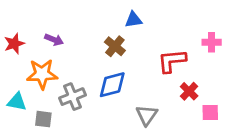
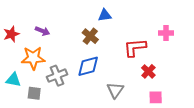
pink square: (210, 112) -> (156, 97), moved

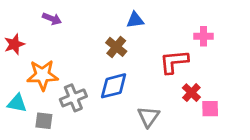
purple arrow: (42, 31) -> (52, 19), moved
pink cross: (166, 33) -> (203, 36), moved
pink square: (156, 97) -> (210, 109), moved

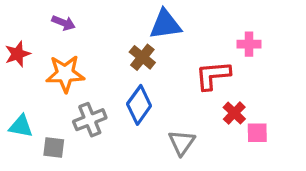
blue triangle: (135, 20) -> (165, 24), size x1.5
orange star: (43, 75) -> (65, 74), moved
blue diamond: (114, 86) -> (139, 105), turned -40

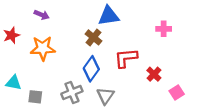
red L-shape: (213, 75) -> (126, 58), moved
gray cross: (90, 120) -> (72, 92), moved
pink square: (257, 133) -> (177, 92), moved, turned -32
gray triangle: (182, 143) -> (105, 96), moved

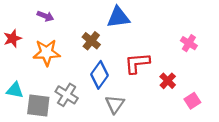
pink cross: (164, 29) -> (189, 43), moved, turned 32
brown cross: (93, 37) -> (91, 41), moved
gray cross: (72, 92) -> (67, 95), moved, turned -36
gray square: (35, 97) -> (38, 105), size x1.5

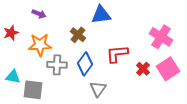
pink cross: (189, 43) -> (161, 37), size x1.6
gray cross: (67, 95) -> (57, 65), moved, turned -30
pink square: (192, 101) -> (168, 69), moved, size x1.6

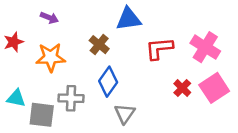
red L-shape: (117, 54) -> (159, 48), moved
gray cross: (57, 65) -> (71, 98), moved

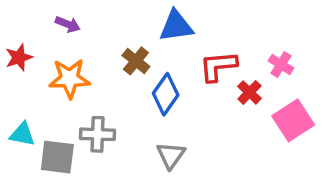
pink cross: (205, 47) -> (281, 64), size x0.6
blue diamond: (108, 82) -> (166, 94), moved
red cross: (182, 88) -> (249, 92), moved

